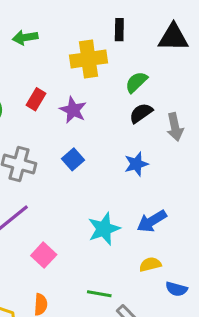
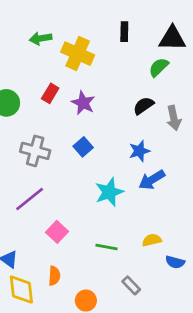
yellow cross: (88, 59) -> (78, 54), moved, turned 32
green semicircle: (136, 82) -> (159, 67), moved
blue arrow: (152, 221) -> (152, 180), moved
cyan star: (104, 229) -> (109, 192), moved
green line: (99, 294) -> (106, 247), moved

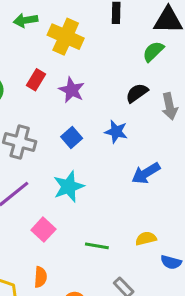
blue star: (139, 151) -> (116, 132), moved, turned 30
cyan star: (109, 192) -> (69, 187), moved

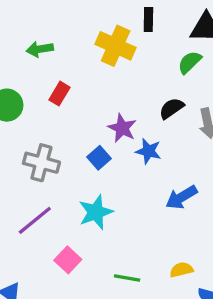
green arrow: (26, 20) -> (40, 49), moved
yellow cross: (66, 37) -> (116, 46), moved
purple star: (72, 90) -> (122, 128), moved

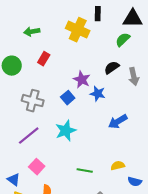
pink square: (68, 260) -> (37, 167), moved

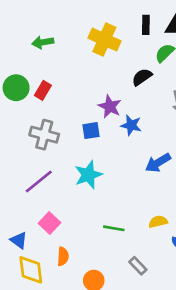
black rectangle: (98, 14) -> (146, 25), moved
red rectangle: (44, 59) -> (43, 90), moved
black semicircle: (112, 68) -> (142, 77), moved
blue square: (68, 98) -> (91, 131), turned 32

